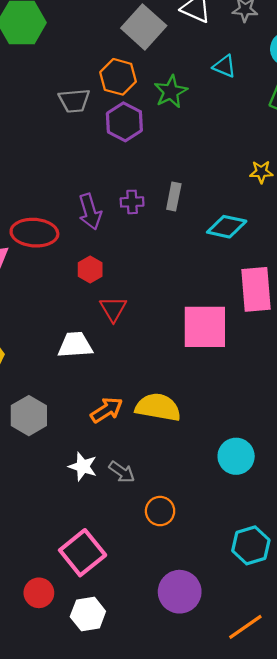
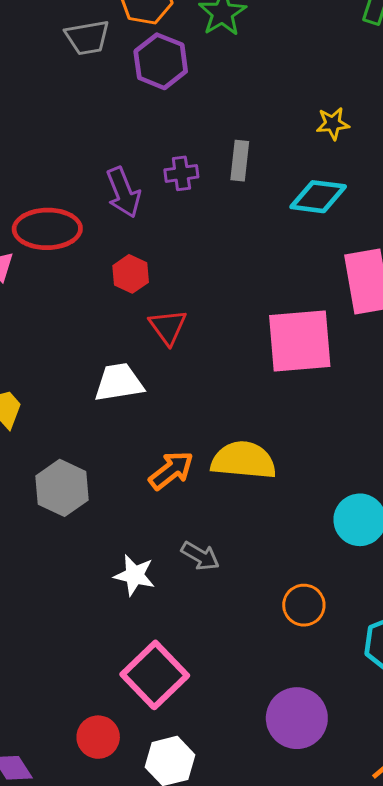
yellow star: (261, 172) -> (333, 124), moved
white star: (83, 466) -> (134, 575), moved
orange circle: (160, 511) -> (304, 605), moved

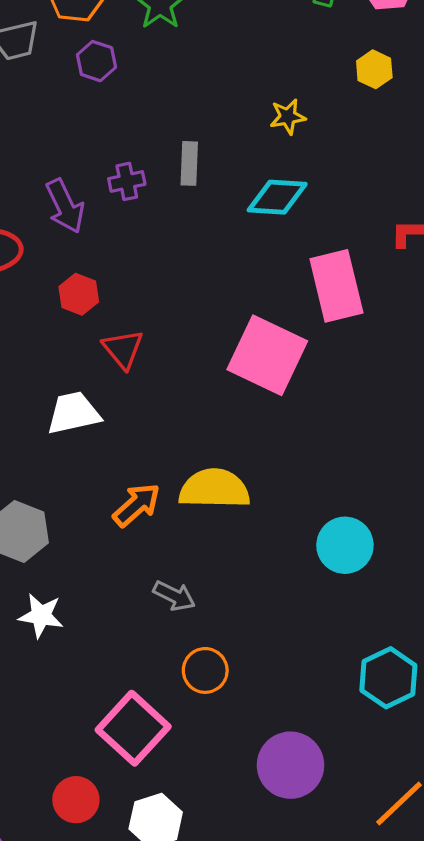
purple hexagon: (161, 61) -> (96, 61), size x0.7
pink square: (300, 341) -> (267, 355), turned 34
white star: (134, 575) -> (41, 616), moved
orange circle: (304, 605) -> (205, 670), moved

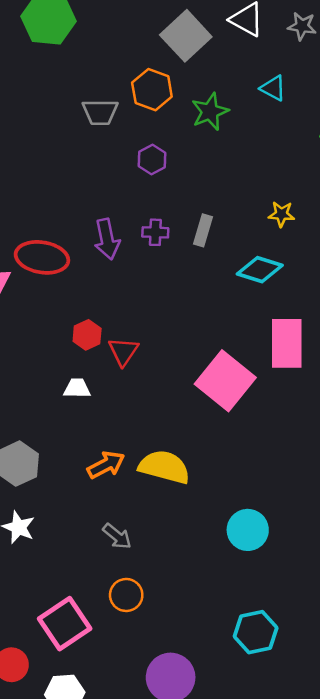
purple hexagon: (96, 61) -> (152, 159), moved
red hexagon: (79, 294) -> (87, 335), moved
white trapezoid: (74, 413) -> (77, 388), size x0.7

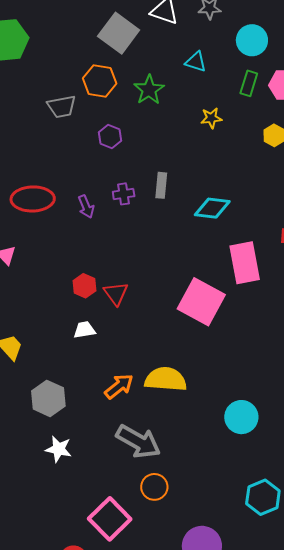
yellow star: (281, 214) -> (211, 118), moved
purple arrow: (107, 239) -> (86, 207), size x0.7
red ellipse: (42, 257) -> (33, 199), moved
gray arrow: (117, 536) -> (138, 442), size x1.8

